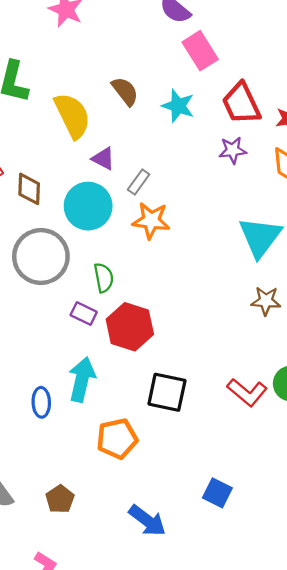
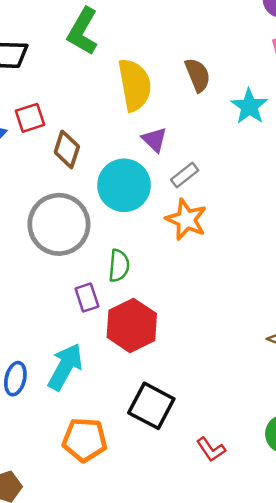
purple rectangle: (84, 314) -> (87, 298), turned 30
red L-shape: (247, 392) -> (211, 449), moved, size x0.7

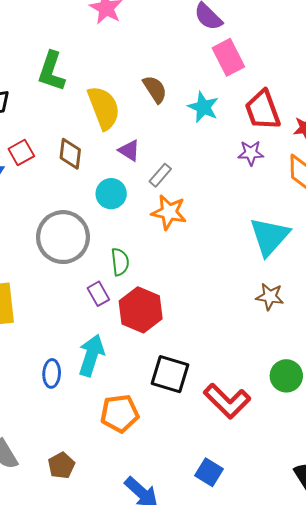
brown diamond: (67, 149) -> (70, 154), moved
cyan circle: (124, 185) -> (111, 194), size x0.7
red L-shape: (211, 449) -> (227, 401), size x1.8

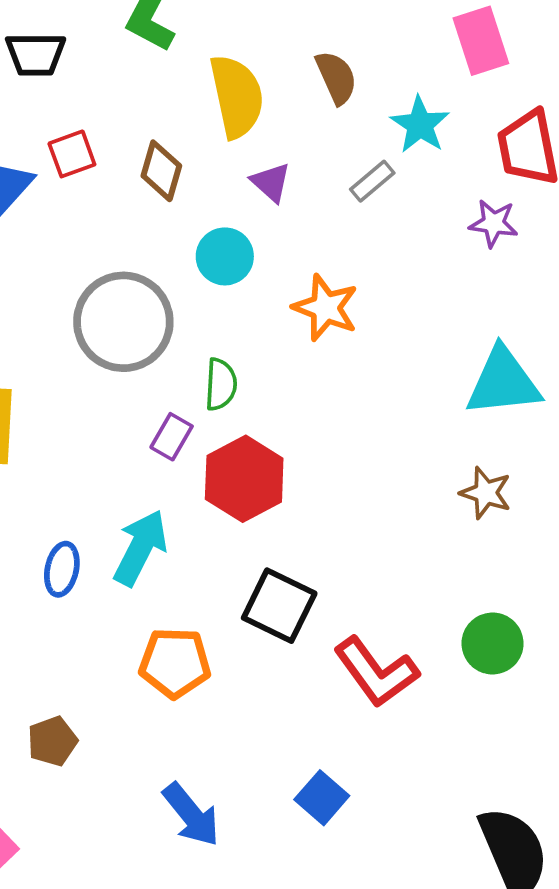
gray rectangle: (160, 175) -> (372, 181), moved
cyan triangle: (270, 236) -> (503, 382), turned 33
purple rectangle: (98, 294) -> (172, 437), turned 50

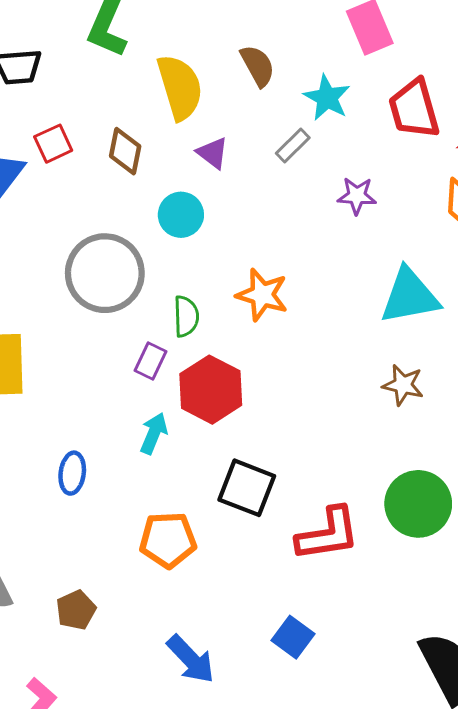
purple star: (494, 223) -> (357, 196), moved
orange star: (326, 308) -> (262, 295), moved
cyan arrow: (140, 548) -> (154, 433), moved, size x0.7
green circle: (493, 643) -> (418, 504), size x1.4
red L-shape: (376, 672) -> (328, 534), turned -58

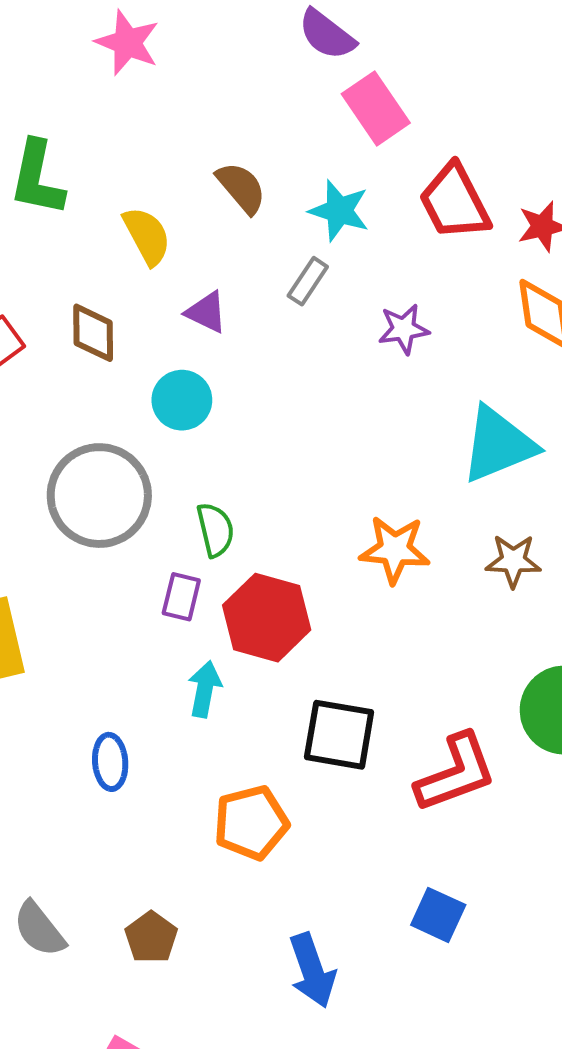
yellow semicircle: (180, 87) -> (147, 236), size x0.7
orange star: (262, 295) -> (395, 550), moved
blue arrow: (191, 659) -> (312, 970), turned 36

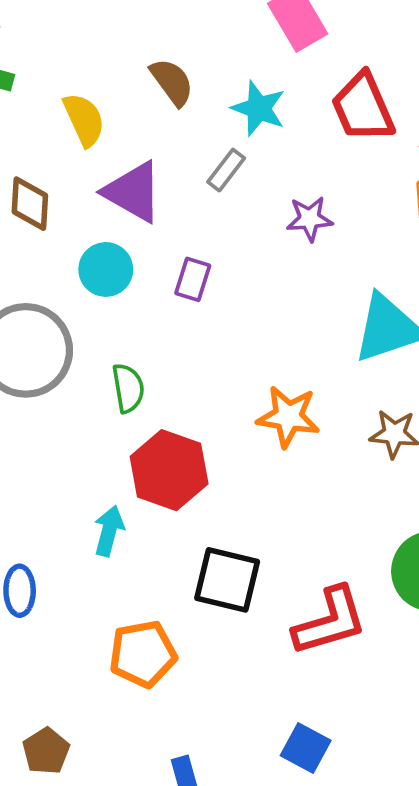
purple triangle: (206, 312) -> (133, 192), size x1.6
purple rectangle: (181, 597) -> (193, 279), moved

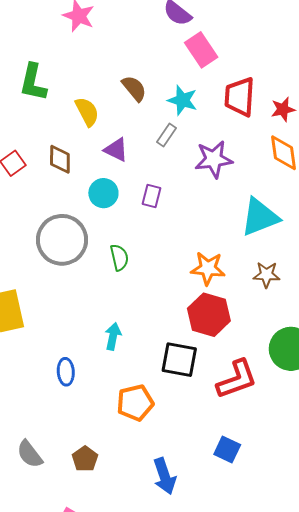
red trapezoid: (363, 107) -> (240, 97), turned 30
purple triangle: (133, 192) -> (116, 150), size x0.7
purple star: (310, 219) -> (214, 159), size x1.5
red hexagon: (169, 470) -> (209, 315), moved

